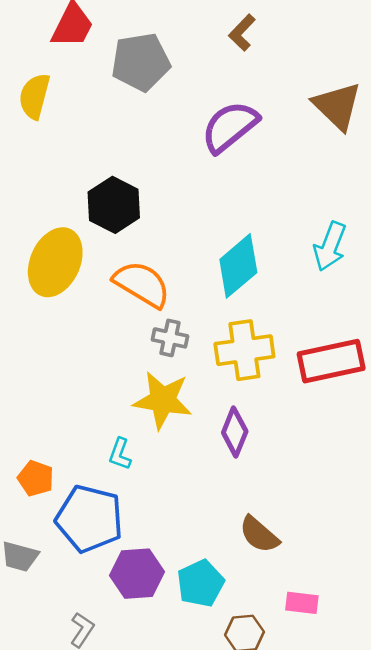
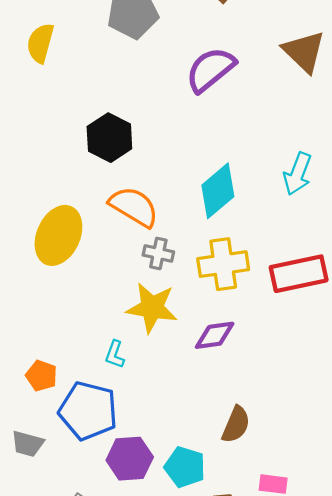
yellow ellipse: (55, 262) -> (58, 235), moved
purple diamond: (235, 432) -> (215, 335), turned 60
brown semicircle: (259, 535) -> (236, 425), turned -108
cyan pentagon: (201, 583) -> (185, 467), turned -30

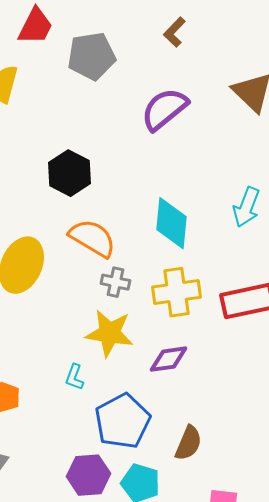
cyan diamond: (218, 191) -> (171, 223), turned -44
blue pentagon: (88, 411) -> (122, 421), moved, turned 30

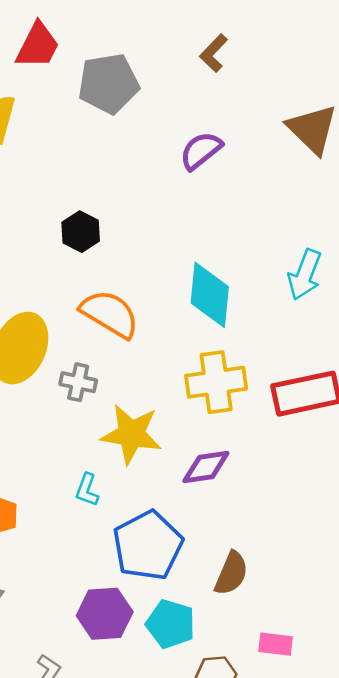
purple semicircle: (164, 109) -> (201, 151), size x0.7
black hexagon: (69, 173) -> (81, 232), size x0.7
gray cross: (115, 282) -> (78, 382), moved

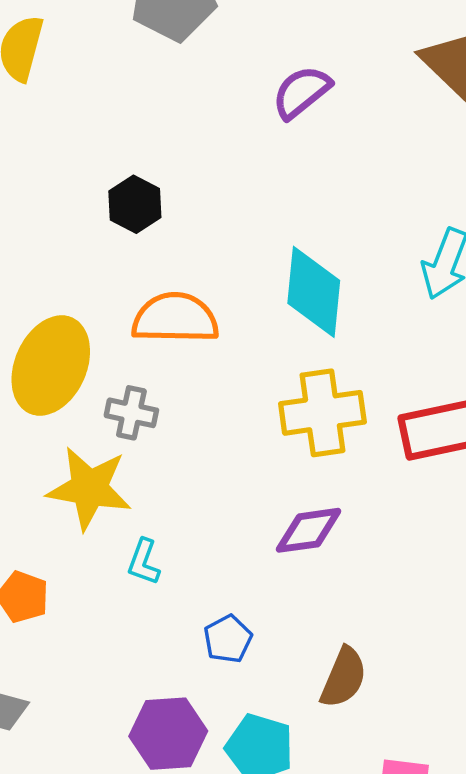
orange semicircle: (110, 314) -> (175, 318), turned -30
yellow star: (131, 434) -> (89, 488), moved
blue pentagon: (148, 545) -> (228, 639), size x0.5

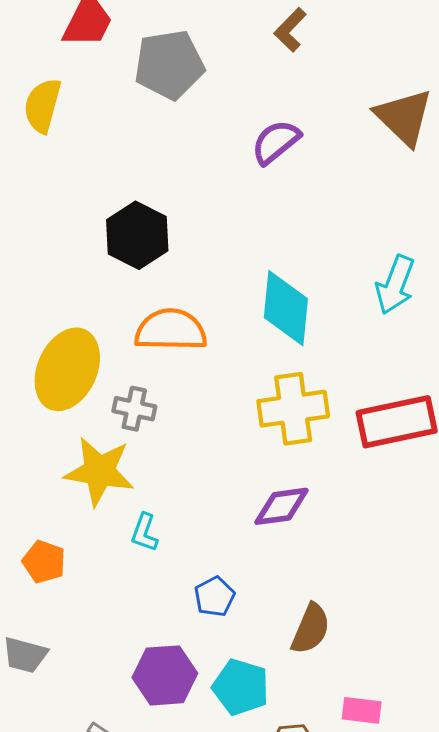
black hexagon: (135, 204) -> (137, 235), size x1.4

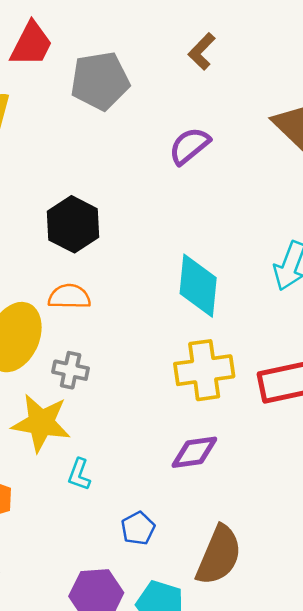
orange semicircle: (171, 330) -> (69, 297), moved, size x0.7
brown semicircle: (311, 629) -> (219, 555), size x1.4

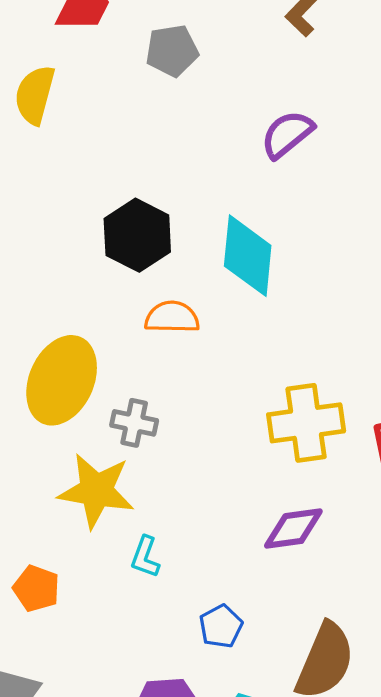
gray pentagon: (100, 81) -> (172, 51), size x0.7
cyan diamond: (198, 286) -> (248, 256), moved
orange semicircle: (69, 297) -> (172, 317), moved

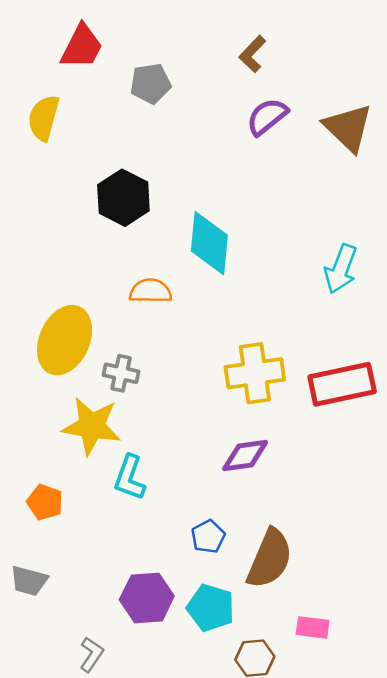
purple semicircle: (287, 134) -> (267, 117), moved
black hexagon: (137, 235) -> (123, 198), moved
cyan L-shape: (145, 557) -> (130, 478), size x1.4
blue pentagon: (221, 626) -> (208, 537), moved

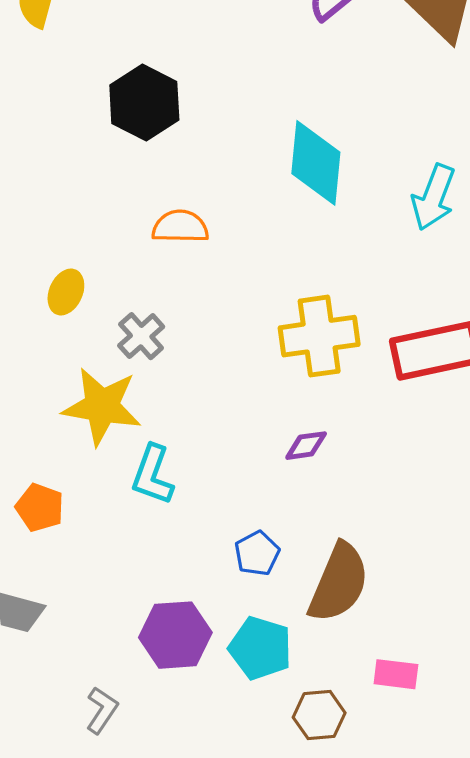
cyan diamond: (209, 243) -> (316, 163), moved
yellow ellipse: (65, 340) -> (66, 292), size x0.5
gray cross: (121, 373) -> (141, 336), turned 36
purple diamond: (245, 456) -> (306, 446), size x0.7

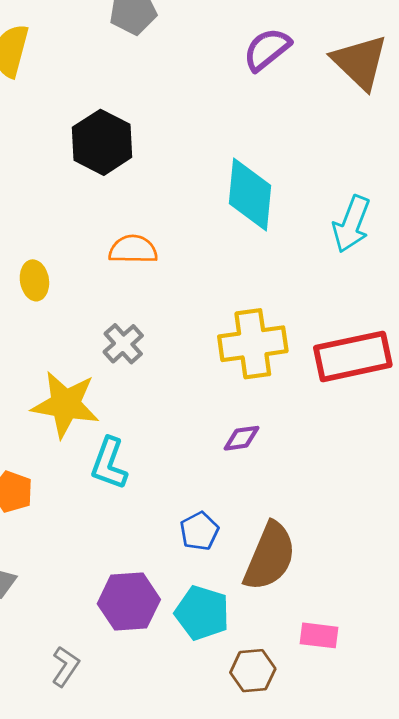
yellow ellipse: (66, 292) -> (34, 280), moved, turned -33
gray cross: (141, 336) -> (123, 344), moved

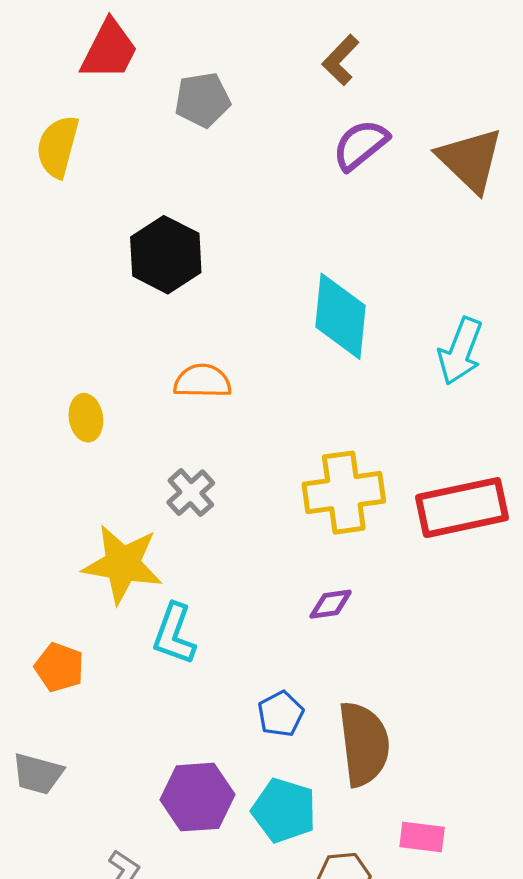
brown semicircle: (270, 556) -> (364, 744), turned -30

